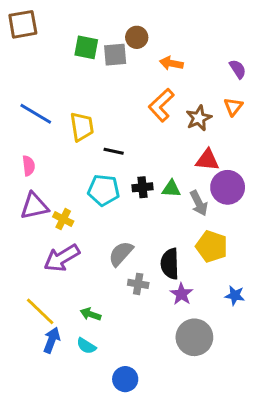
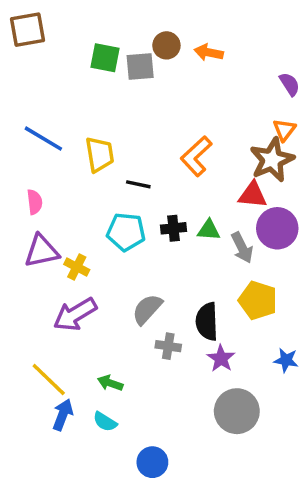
orange arrow: (171, 63) -> (209, 52), moved
orange L-shape: (161, 105) -> (196, 156), moved
brown star: (199, 118) -> (272, 160), moved, size x1.4

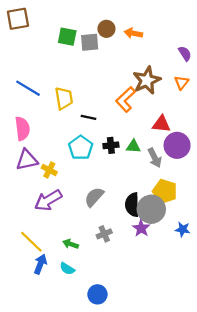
brown star: (272, 160) -> (147, 80), moved
pink semicircle: (35, 202) -> (22, 129), size x1.5
cyan pentagon: (126, 232) -> (81, 148), turned 30
gray cross: (168, 346) -> (104, 234), moved, turned -32
gray circle: (237, 411) -> (151, 209), moved

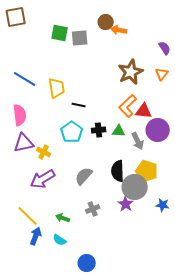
brown circle: (106, 29) -> (106, 22), moved
orange L-shape: (125, 99) -> (128, 106), moved
black semicircle: (132, 205) -> (118, 171), moved

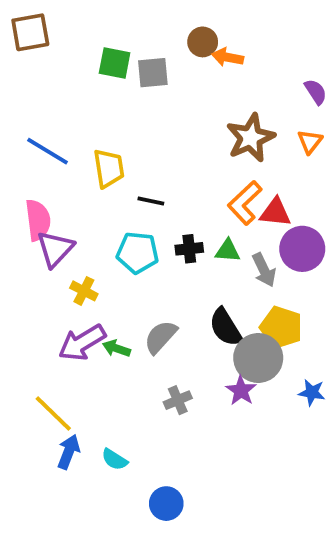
cyan pentagon: (72, 132) -> (138, 253), turned -30
purple triangle: (24, 143) -> (55, 249), moved, turned -35
black semicircle: (118, 171) -> (226, 327), turned -30
green arrow: (63, 218) -> (116, 348), moved

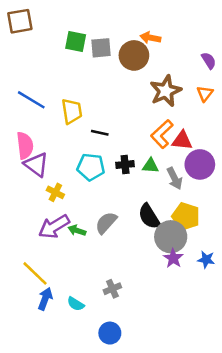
brown circle: (203, 42) -> (134, 55), moved, size x1.5
purple triangle: (55, 249) -> (36, 164), turned -36
purple star: (241, 391) -> (173, 258), moved
gray cross: (178, 400) -> (112, 289), moved

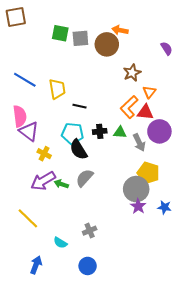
brown star: (166, 91) -> (132, 73), size x0.7
orange triangle: (205, 93) -> (149, 92), moved
black semicircle: (149, 216) -> (78, 150), moved
blue arrow: (45, 299) -> (36, 265), moved

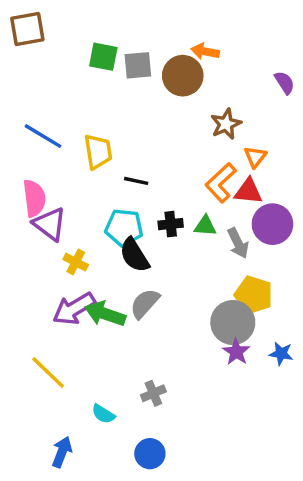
green arrow: (61, 184) -> (105, 314), size x1.6

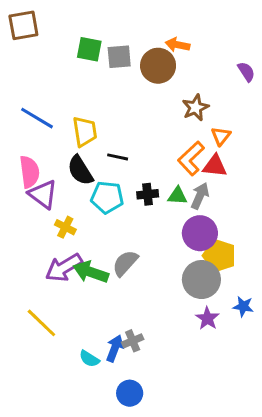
purple circle: (272, 224) -> (200, 233), moved
gray arrow: (238, 243) -> (200, 196), moved, turned -130
black semicircle: (134, 255) -> (80, 170), moved
purple star: (236, 352) -> (207, 318), moved
blue arrow: (62, 452) -> (115, 348), moved

